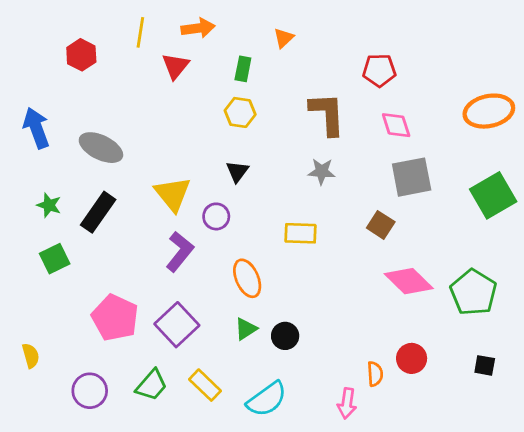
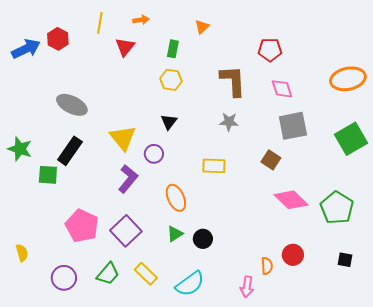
orange arrow: (198, 28) -> (141, 20), size x0.7
blue arrow: (36, 128) -> (26, 49), moved, turned 84
green star: (49, 205) -> (20, 149), moved, size x1.4
green square: (55, 259) -> (48, 175), moved, turned 30

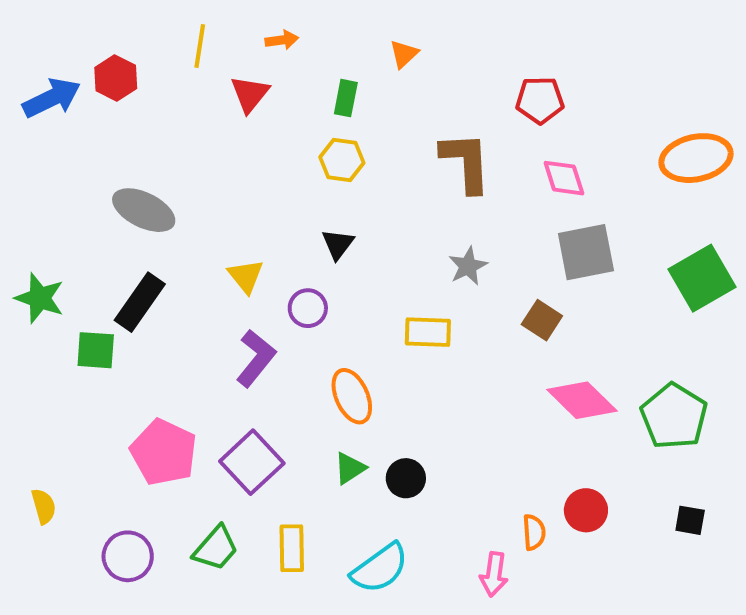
gray star: (229, 122) -> (468, 266), moved, turned -30
yellow triangle: (123, 138) -> (246, 276), size x0.7
yellow rectangle: (146, 274) -> (292, 548), turned 45

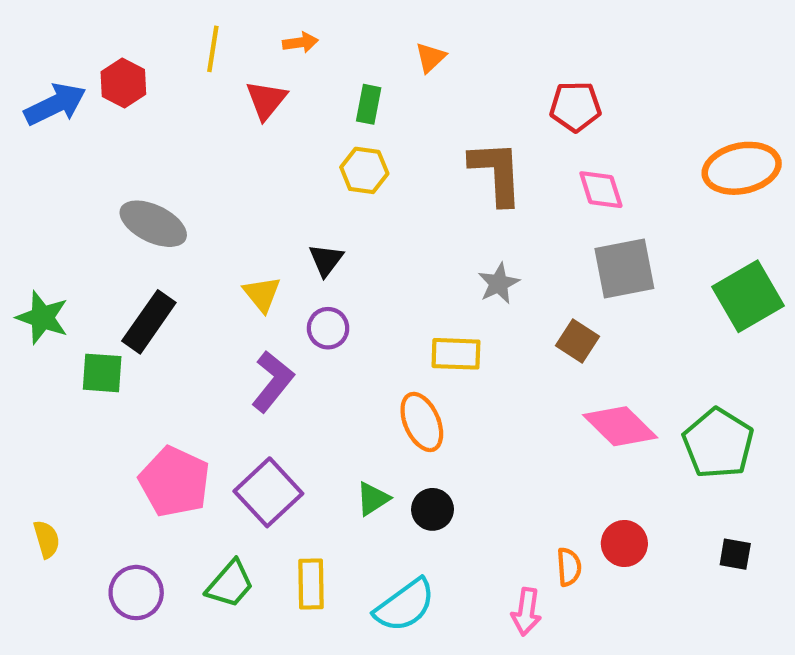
black triangle: (338, 244) -> (326, 260), moved
orange ellipse: (352, 396) -> (422, 422), moved

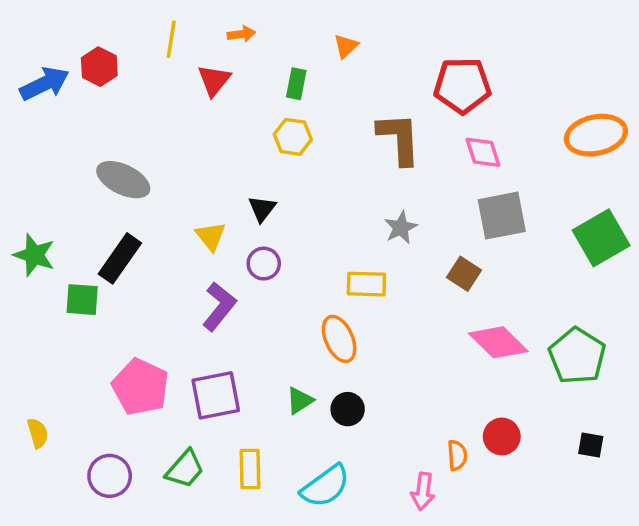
red pentagon: (575, 106) -> (462, 85), size x1.4
purple square: (268, 492) -> (216, 395), turned 32

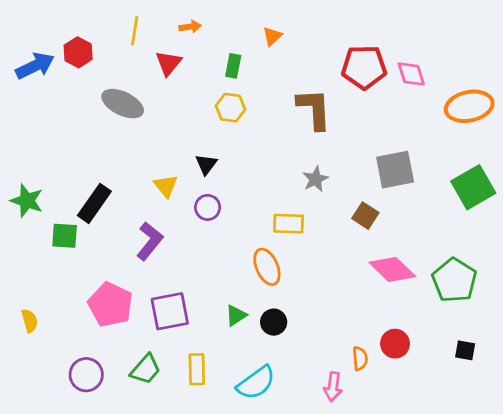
pink diamond: (483, 152) -> (411, 74), moved
gray ellipse: (123, 180) -> (123, 104), moved
purple L-shape: (219, 306) -> (150, 241), moved
yellow semicircle: (38, 433) -> (30, 321), moved

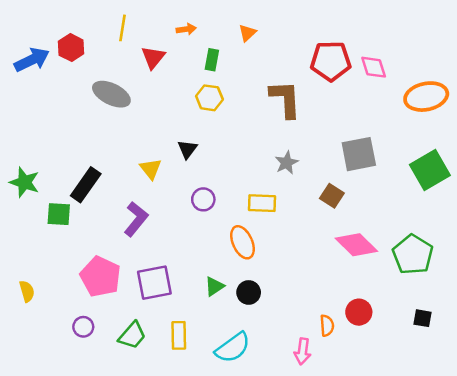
orange arrow: (190, 27) -> (186, 29), moved
purple circle: (208, 207) -> (203, 199), moved
purple circle: (86, 375) -> (83, 327), moved, size x0.7

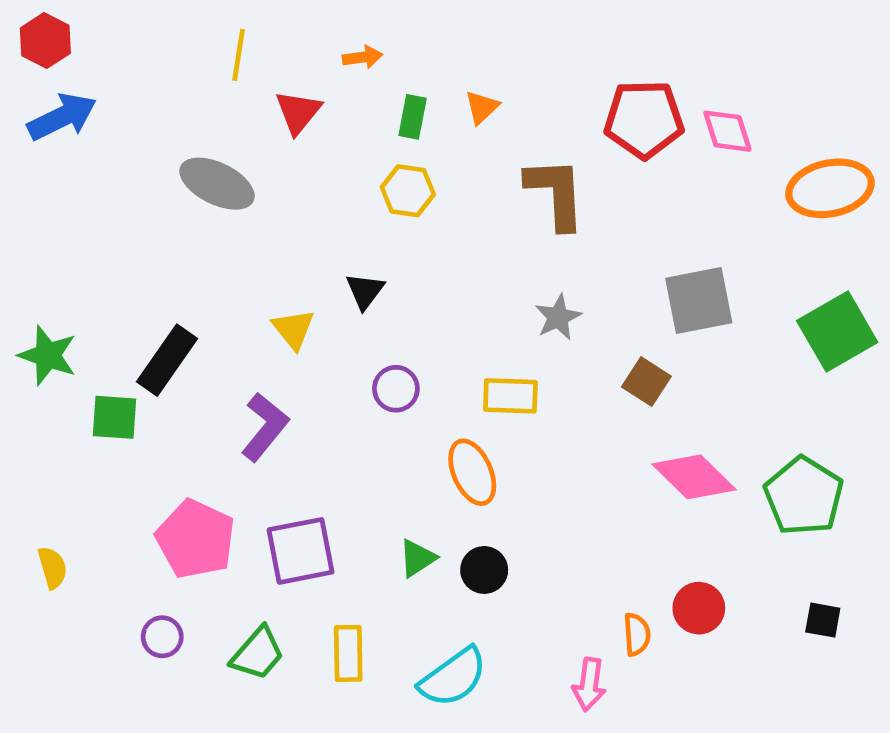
orange triangle: (247, 33) -> (482, 107), moved
red hexagon: (71, 48) -> (45, 41), moved

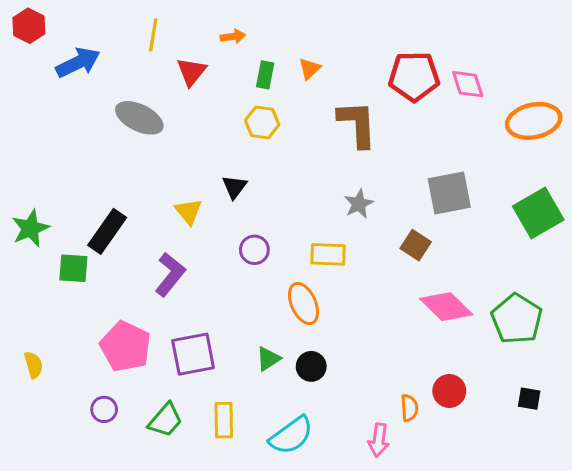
blue arrow: (62, 117) -> (78, 63), moved
green star: (48, 355) -> (30, 228), turned 30

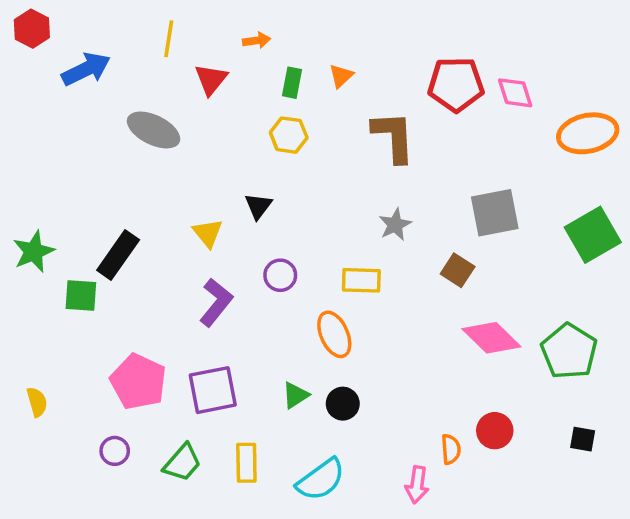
purple L-shape: (170, 274) -> (216, 302), moved

